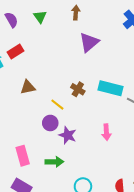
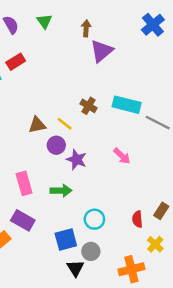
brown arrow: (76, 13) -> (86, 28), moved
brown triangle: (28, 87) -> (37, 125), moved
pink arrow: (106, 132) -> (122, 156), turned -42

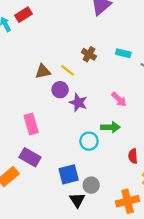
cyan rectangle: (127, 105) -> (123, 53), size x0.6
green arrow: (61, 191) -> (110, 127), moved
cyan circle: (94, 219) -> (89, 141), moved

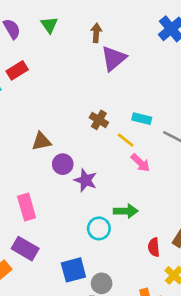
yellow line: (68, 70) -> (126, 140), moved
pink arrow: (119, 99) -> (140, 163), moved

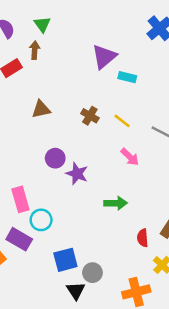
brown arrow: (96, 33) -> (35, 50), moved
cyan rectangle: (142, 119) -> (127, 77), moved
yellow line: (126, 140) -> (122, 121), moved
brown triangle: (41, 141) -> (41, 109), moved
cyan circle: (99, 228) -> (41, 220), moved

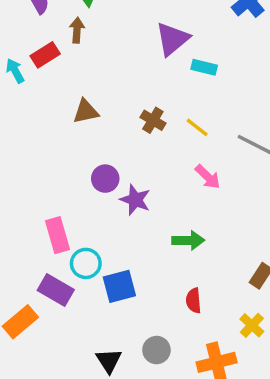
red semicircle: (143, 238) -> (194, 301), moved
blue square: (65, 260) -> (119, 286), moved
gray circle: (92, 273) -> (156, 350), moved
black triangle: (76, 291) -> (109, 361), moved

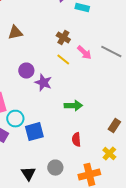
brown cross: (153, 120) -> (63, 38), moved
yellow line: (197, 127) -> (63, 60), moved
pink arrow: (208, 177) -> (84, 53), moved

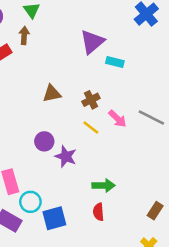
brown triangle: (15, 33) -> (52, 93), moved
brown cross: (63, 38) -> (91, 100), turned 32
red semicircle: (76, 140) -> (98, 212), moved

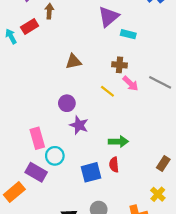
brown cross: (91, 100) -> (119, 65), moved, turned 32
purple star: (66, 157) -> (79, 125), moved
blue square: (54, 218) -> (91, 172), moved

